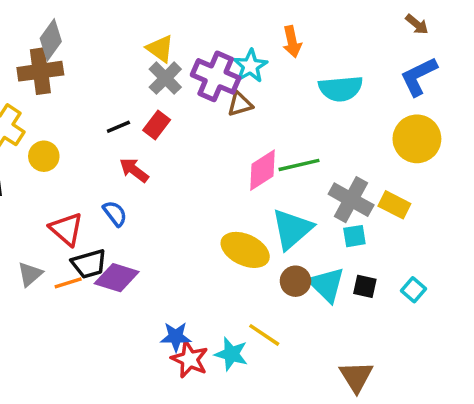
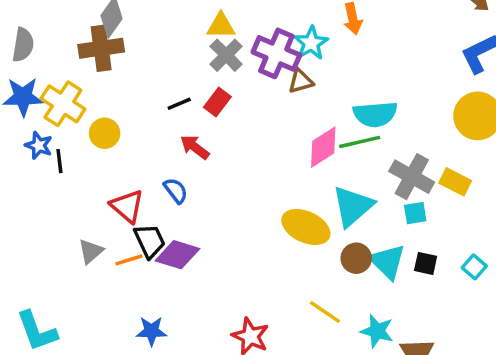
yellow triangle: (160, 49) -> (221, 26), turned -36
cyan semicircle: (341, 89) -> (375, 114), moved
black trapezoid: (89, 264) -> (150, 241), turned -99
blue star: (176, 337) -> (151, 331), moved
cyan star: (231, 354) -> (377, 331), moved

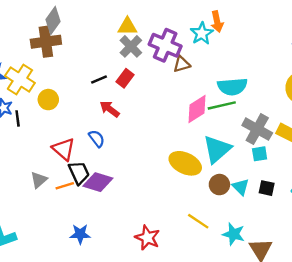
cyan star: (311, 43) -> (202, 33), moved
cyan triangle: (387, 262) -> (241, 187), size x0.7

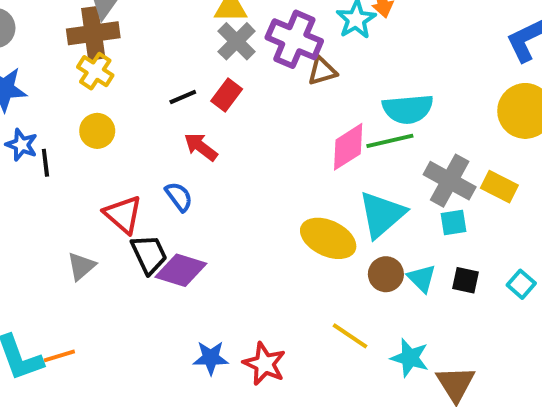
yellow cross: (20, 79) -> (95, 71), moved, size x0.7
orange line: (65, 186) -> (59, 356), moved
blue star: (80, 234) -> (211, 358), moved

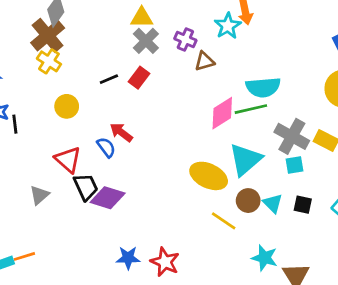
brown cross: (93, 33) -> (48, 35), turned -32
purple cross: (294, 39) -> (185, 40), size x0.6
yellow circle: (97, 131) -> (67, 106), moved
red arrow: (201, 147) -> (121, 132), moved
yellow line: (350, 336) -> (224, 221), moved

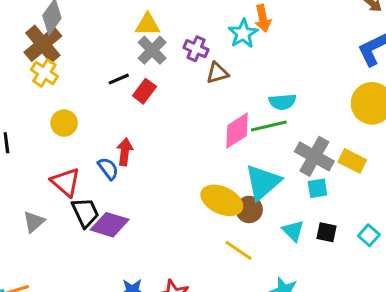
black line: (109, 79) -> (119, 79), moved
cyan semicircle: (263, 87) -> (283, 102), size x0.7
red arrow: (121, 132) -> (125, 152), turned 60
brown circle: (248, 201) -> (249, 209), moved

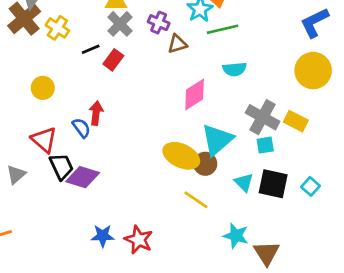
yellow cross: (44, 73) -> (57, 28), moved
green line: (269, 126) -> (223, 29), moved
black square: (326, 232) -> (273, 184), size x1.6

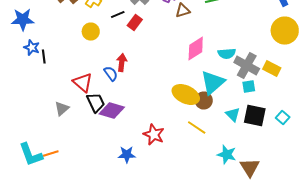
cyan semicircle: (235, 69) -> (227, 54), moved
yellow circle: (43, 88) -> (91, 32), moved
red star: (139, 240) -> (154, 134), moved

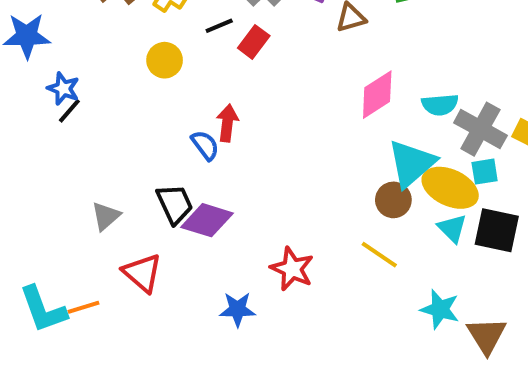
blue star: (32, 48) -> (63, 89), moved
black line: (44, 56) -> (69, 111), turned 48
red triangle: (83, 82) -> (142, 273), moved
yellow ellipse: (186, 94) -> (450, 188), moved

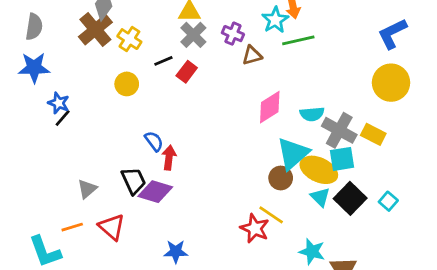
red arrow: (227, 123) -> (169, 158), moved
cyan square: (485, 172) -> (342, 159), size x1.4
black square: (497, 230) -> (350, 198), turned 32
red star: (292, 269) -> (255, 228), moved
orange line: (84, 307) -> (72, 227), moved

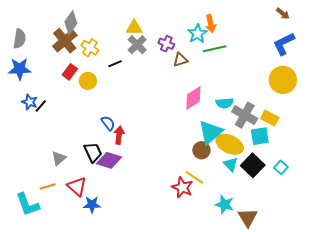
red rectangle: (187, 72) -> (70, 72), moved
blue star: (59, 103) -> (30, 102), moved
cyan square: (342, 159) -> (260, 136), moved
blue star: (176, 252) -> (92, 205), moved

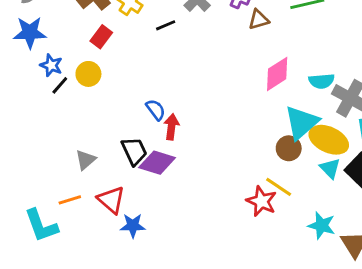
yellow circle: (88, 81) -> (88, 74), moved
blue star: (30, 102) -> (51, 65), moved

